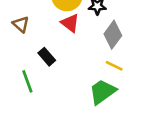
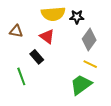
red triangle: (70, 23) -> (47, 36), moved
brown triangle: (21, 24) -> (16, 31), turned -32

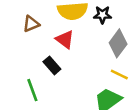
brown triangle: (16, 31) -> (31, 24), moved, turned -32

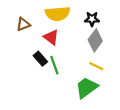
black star: (102, 15) -> (92, 19), moved
green line: (32, 90) -> (54, 65), moved

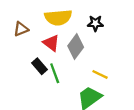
gray diamond: (95, 40) -> (76, 47), moved

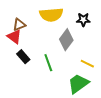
red triangle: (51, 43) -> (14, 37), moved
black rectangle: (40, 66) -> (23, 57), moved

